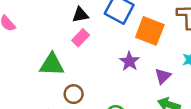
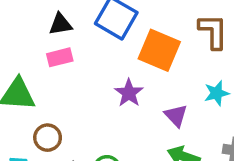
pink rectangle: (81, 38) -> (60, 57), turned 30
purple triangle: (163, 76) -> (176, 115), turned -30

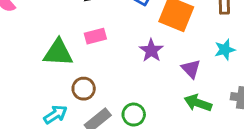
pink rectangle: (60, 57) -> (95, 36), moved

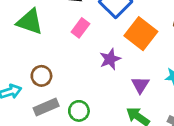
pink rectangle: (95, 36) -> (80, 28), moved, turned -54
green triangle: (58, 53) -> (30, 22), moved

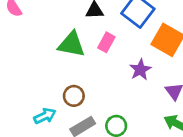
green triangle: (30, 22) -> (72, 44), moved

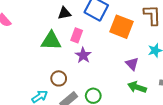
purple star: (140, 70) -> (83, 55), moved

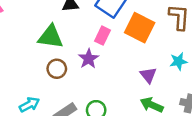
pink rectangle: (77, 35) -> (102, 36), moved
brown circle: (59, 78) -> (57, 69), moved

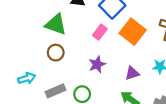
purple star: (89, 59) -> (97, 64), moved
purple triangle: (148, 75) -> (132, 73), turned 40

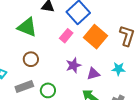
brown circle: (56, 53) -> (31, 59), moved
purple star: (97, 64) -> (73, 65), moved

